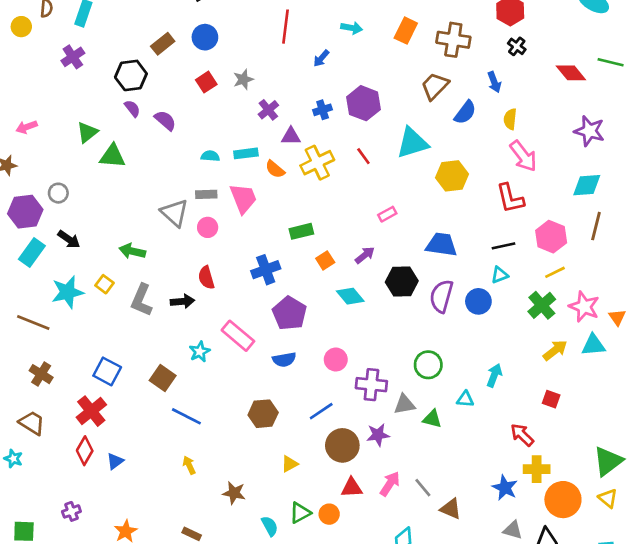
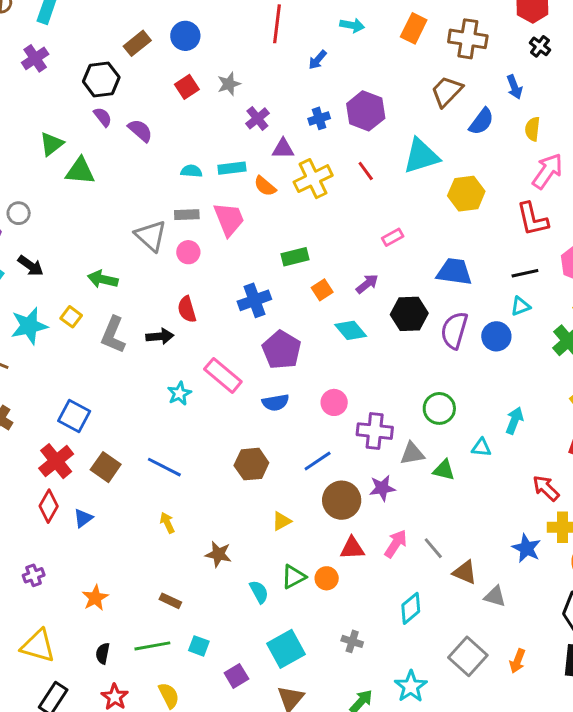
pink arrow: (523, 156) -> (547, 171), turned -108
brown square: (163, 378) -> (106, 467), moved
gray triangle: (513, 530) -> (495, 596), moved

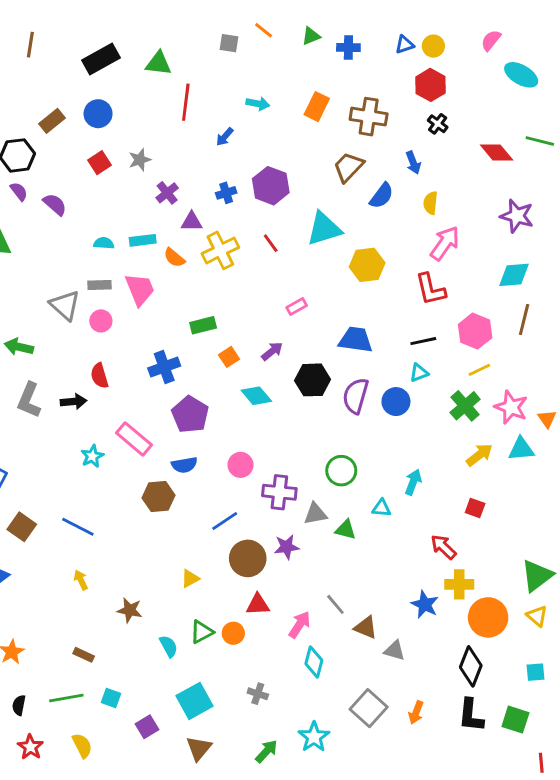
brown hexagon: (251, 464) -> (158, 497), moved
pink arrow: (396, 544) -> (300, 625), moved
cyan diamond: (411, 608) -> (314, 662), turned -36

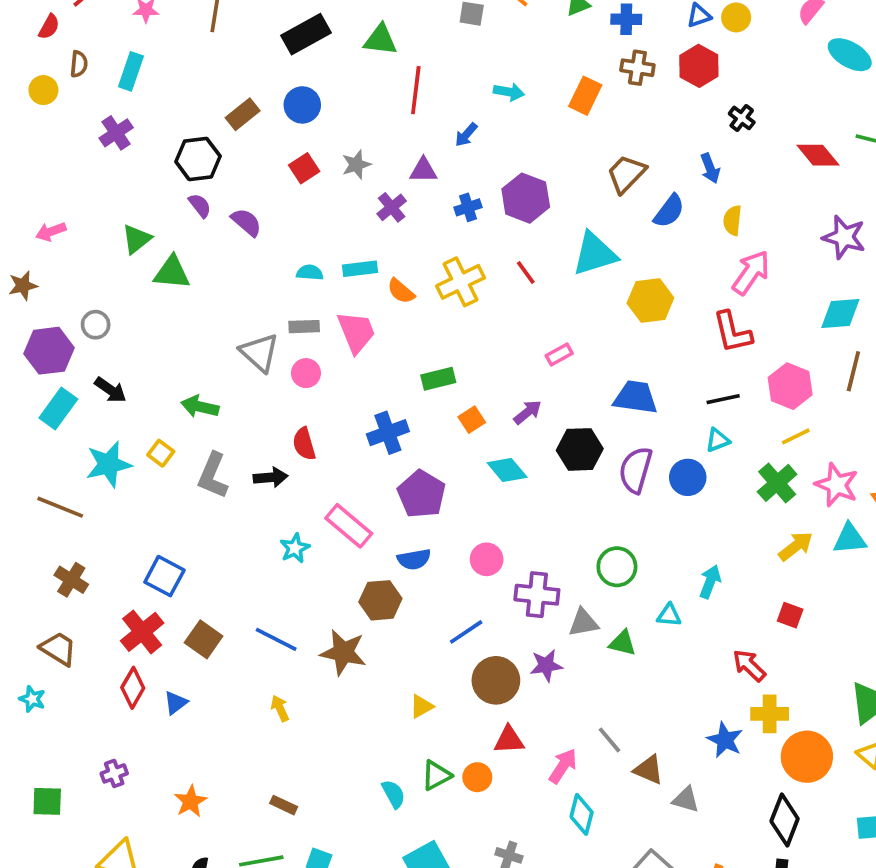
red hexagon: (430, 85) -> (699, 66), moved
brown cross: (369, 117) -> (637, 68), moved, size x0.7
purple triangle: (192, 222) -> (423, 170), moved
brown star: (130, 610) -> (343, 652), moved, size x1.4

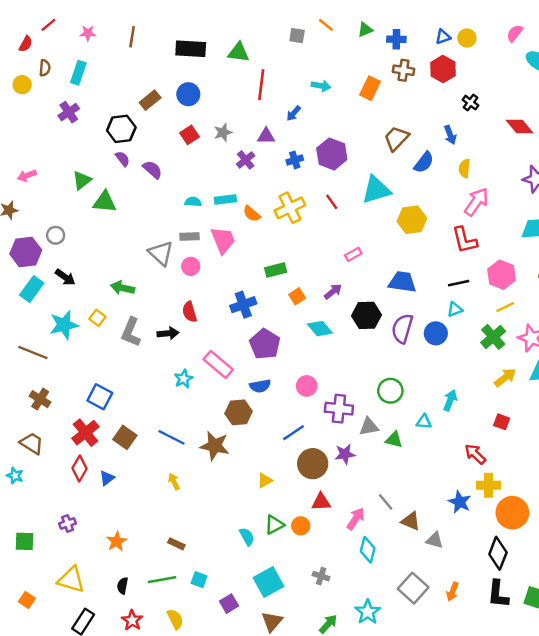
black rectangle: (306, 34) -> (191, 49), turned 32

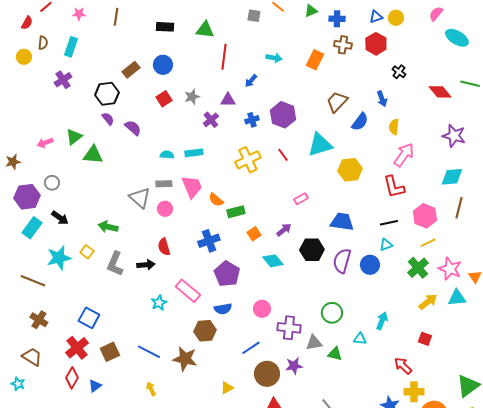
black rectangle: (191, 49) -> (165, 27), size x0.7
pink arrow: (27, 176) -> (45, 143), moved
orange semicircle: (252, 214) -> (216, 200), moved
brown square: (125, 437) -> (110, 352), turned 30

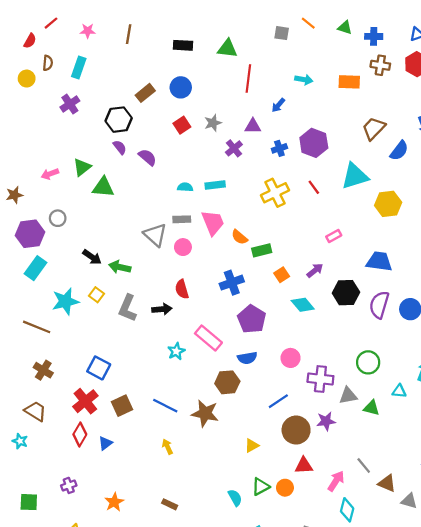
green triangle: (311, 11) -> (345, 28), turned 40
orange rectangle: (315, 60) -> (349, 82), turned 66
black arrow: (60, 218) -> (92, 257), moved

